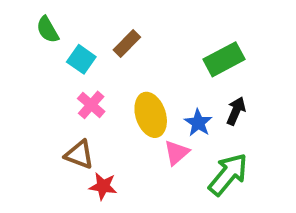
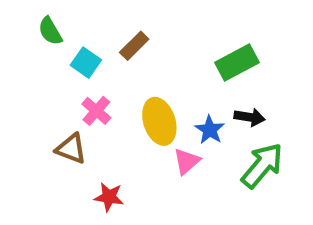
black arrow: (236, 111) -> (250, 117), turned 76
brown triangle: (79, 155) -> (71, 149), moved
green arrow: (228, 174) -> (262, 165), moved

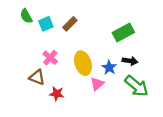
cyan square: (86, 63) -> (46, 24), moved, turned 32
green arrow: (262, 165) -> (136, 86), turned 90
red star: (109, 197) -> (57, 94), moved

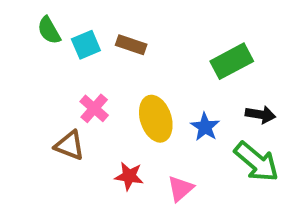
brown rectangle: (70, 24) -> (131, 45), turned 64
black arrow: (130, 61) -> (260, 115), moved
pink triangle: (97, 84) -> (180, 188), moved
red star: (57, 94) -> (129, 176), moved

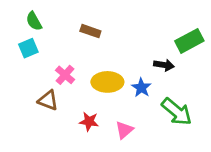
cyan square: (86, 45) -> (28, 48), moved
green rectangle: (232, 61) -> (189, 41), moved
black arrow: (260, 115) -> (164, 65), moved
yellow ellipse: (156, 119) -> (107, 82), turned -72

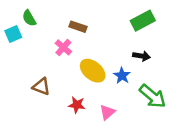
green rectangle: (189, 41) -> (143, 21), moved
cyan square: (28, 48) -> (13, 34), moved
pink cross: (65, 75) -> (63, 47), moved
yellow ellipse: (107, 82) -> (93, 71), turned 40

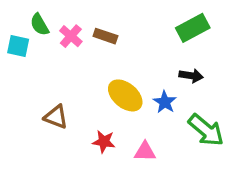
cyan square: (13, 34) -> (18, 46), turned 35
pink cross: (63, 47) -> (71, 36), moved
pink triangle: (107, 112) -> (145, 152), turned 42

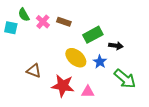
green rectangle: (193, 28) -> (93, 35), moved
red star: (104, 142) -> (63, 86), size x1.6

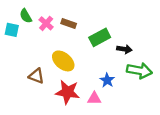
yellow ellipse: (76, 58) -> (63, 61), moved
blue star: (100, 62) -> (107, 80), moved
green arrow: (125, 79) -> (139, 71), moved, turned -30

